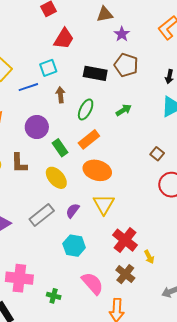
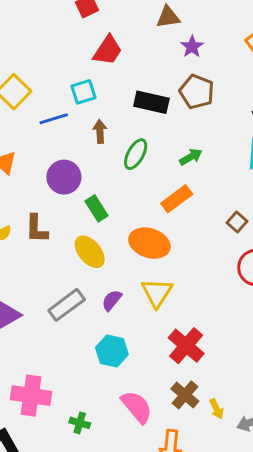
orange rectangle: (89, 139) -> (177, 199), moved
yellow arrow: (149, 257) -> (217, 409), moved

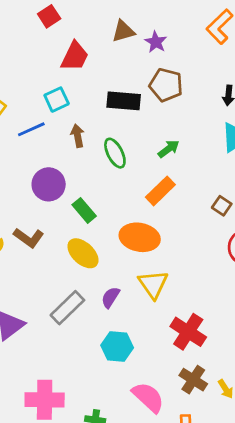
brown triangle: (168, 17) -> (123, 31), moved
green ellipse: (136, 154) -> (115, 153), turned -48
brown L-shape: (37, 229) -> (29, 238), turned -48

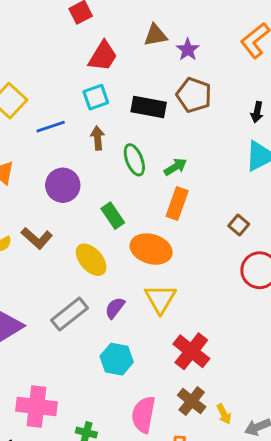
cyan square: (57, 100) -> (96, 97), moved
green arrow: (169, 149) -> (175, 167), moved
orange rectangle: (160, 191) -> (177, 203), turned -32
green rectangle: (84, 210) -> (113, 216), moved
pink semicircle: (148, 397) -> (143, 415), turned -128

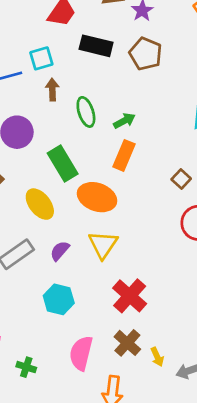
cyan square: (96, 97) -> (41, 58), moved
black rectangle: (149, 107) -> (96, 46), moved
green rectangle: (113, 216) -> (63, 164), size x1.4

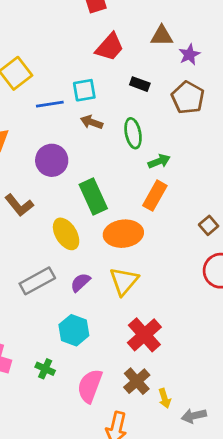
black rectangle: (96, 46) -> (140, 84), size x0.6
brown arrow: (52, 89) -> (92, 122), turned -75
green ellipse: (86, 112) -> (133, 133), moved
orange ellipse: (97, 197) -> (123, 234), turned -33
green cross: (26, 367) -> (45, 369), moved

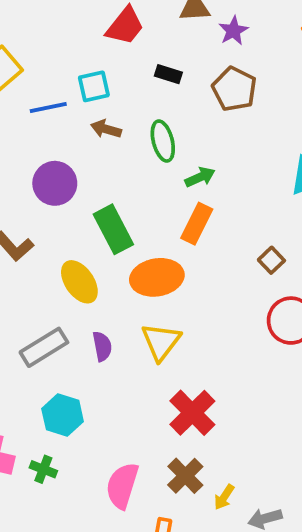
purple semicircle: (80, 282) -> (102, 346), turned 125
cyan hexagon: (74, 330) -> (63, 415), moved
green cross: (45, 369) -> (43, 469), moved
yellow arrow: (165, 398) -> (224, 497), turned 54

